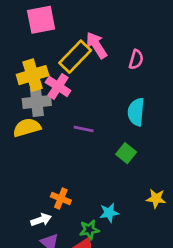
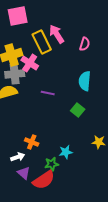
yellow rectangle: (75, 57) -> (42, 42), turned -70

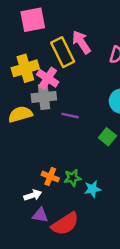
gray cross: (15, 74) -> (44, 97), moved
green star: (52, 164) -> (73, 178), moved
purple triangle: (24, 173) -> (40, 215), turned -32

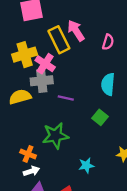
orange cross: (50, 177) -> (28, 154), moved
green star: (73, 178) -> (55, 136), moved, size x1.6

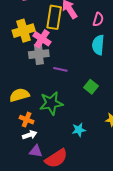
yellow rectangle: (59, 40) -> (54, 17), turned 35
cyan semicircle: (108, 84) -> (98, 45), moved
yellow semicircle: (20, 97) -> (19, 95), moved

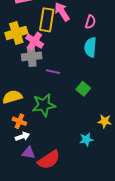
cyan star: (79, 130) -> (86, 139), moved

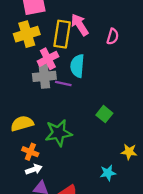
yellow cross: (16, 33) -> (27, 34), moved
pink cross: (35, 41) -> (48, 59), turned 30
cyan semicircle: (90, 47) -> (77, 66), moved
purple line: (53, 72) -> (63, 84), moved

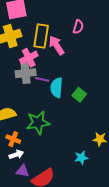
pink arrow: (80, 25) -> (57, 45), moved
pink semicircle: (113, 36) -> (78, 27), moved
cyan semicircle: (77, 66) -> (57, 88), moved
green square: (104, 114) -> (79, 95), moved

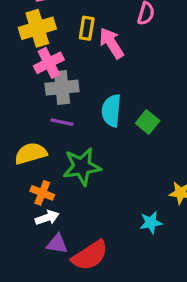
yellow rectangle: (41, 36) -> (87, 28), size x0.6
pink cross: (29, 58) -> (49, 63), moved
purple line: (42, 79) -> (62, 122), moved

